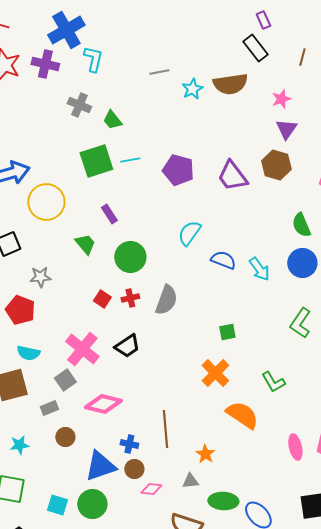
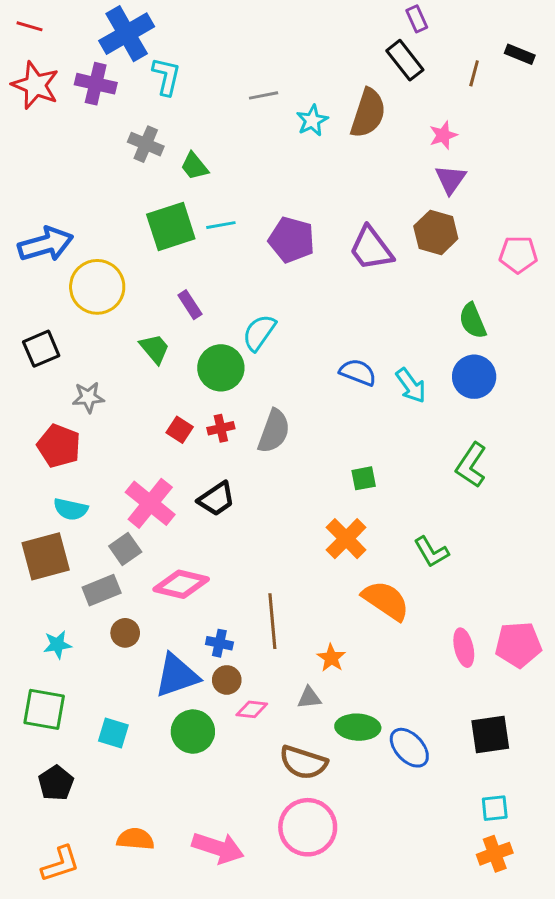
brown semicircle: (230, 84) -> (368, 113), turned -64
cyan semicircle: (189, 233) -> (259, 333), moved
gray rectangle: (49, 408) -> (102, 590), size x1.4
green circle: (92, 504) -> (193, 732), moved

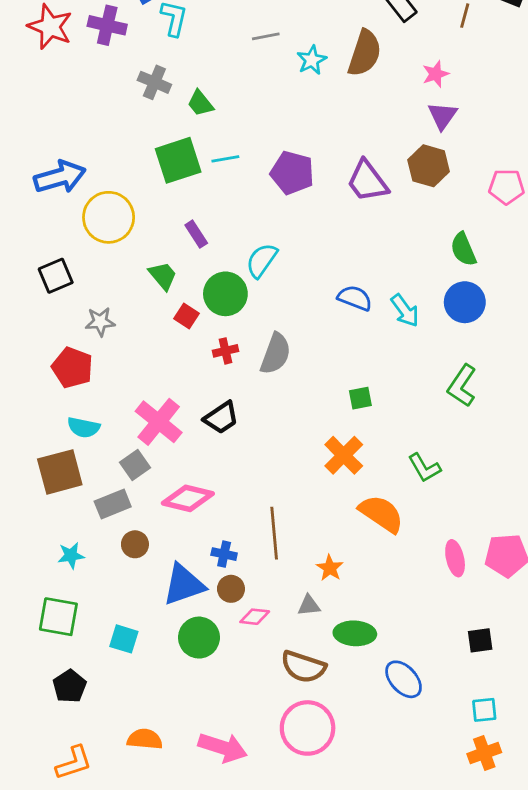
red square: (180, 430) -> (186, 316), moved
black square: (490, 734) -> (480, 640), size x0.7
blue ellipse: (409, 748) -> (404, 679), moved

